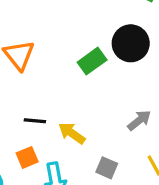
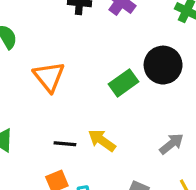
yellow arrow: (72, 133) -> (102, 140), moved

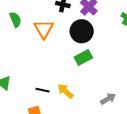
black circle: (163, 65) -> (82, 31), moved
orange triangle: (49, 77) -> (44, 29), moved

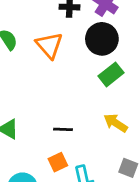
yellow arrow: (65, 91) -> (116, 123), moved

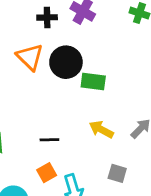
black circle: (102, 39) -> (66, 62), moved
green rectangle: (111, 74) -> (93, 82), turned 50

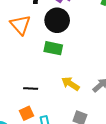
black circle: (66, 62) -> (57, 20), moved
green rectangle: (93, 82) -> (53, 48), moved

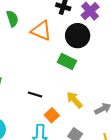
orange triangle: (20, 25) -> (41, 31), turned -40
orange square: (27, 113) -> (52, 115), moved, turned -32

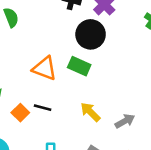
orange triangle: (41, 31) -> (45, 68), moved
orange square: (52, 115) -> (20, 113), moved

